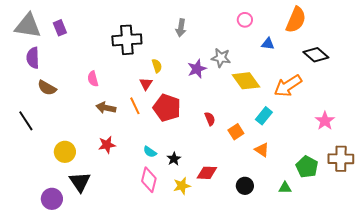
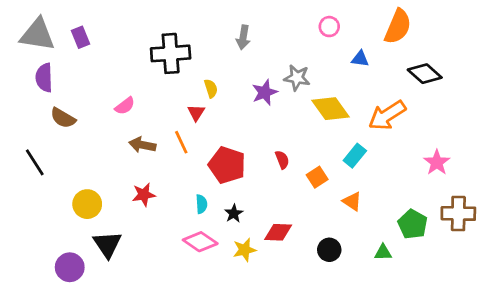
pink semicircle: (93, 79) -> (125, 106), turned -112
red pentagon: (167, 108) -> (227, 165), moved
cyan semicircle: (150, 152) -> (201, 204), turned -128
pink diamond: (149, 180) -> (200, 242), turned -70

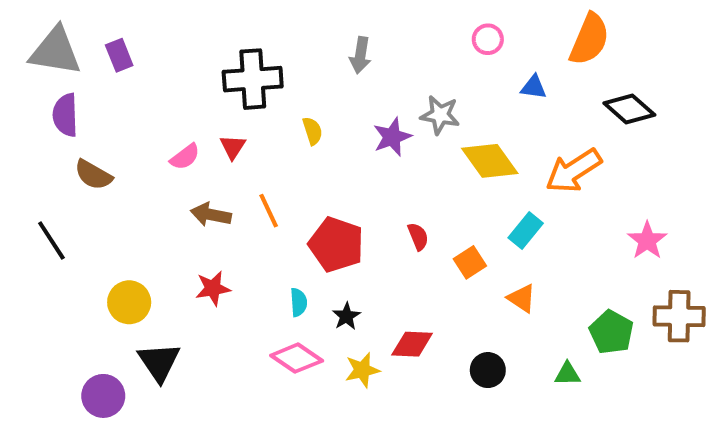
red triangle: (196, 113) -> (233, 147), moved

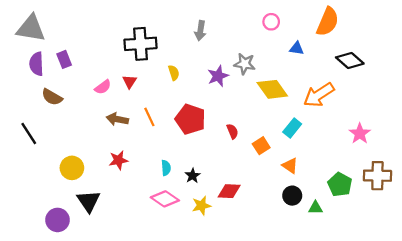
purple rectangle: (119, 55) -> (64, 59), moved
red pentagon: (336, 244) -> (190, 119), moved
black circle: (488, 370) -> (292, 196), moved

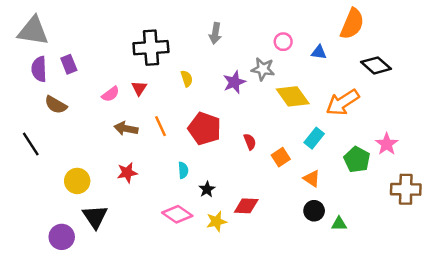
pink circle: (271, 22) -> (283, 42), moved
cyan semicircle: (166, 168) -> (183, 170), moved
green pentagon: (340, 184) -> (357, 160), moved

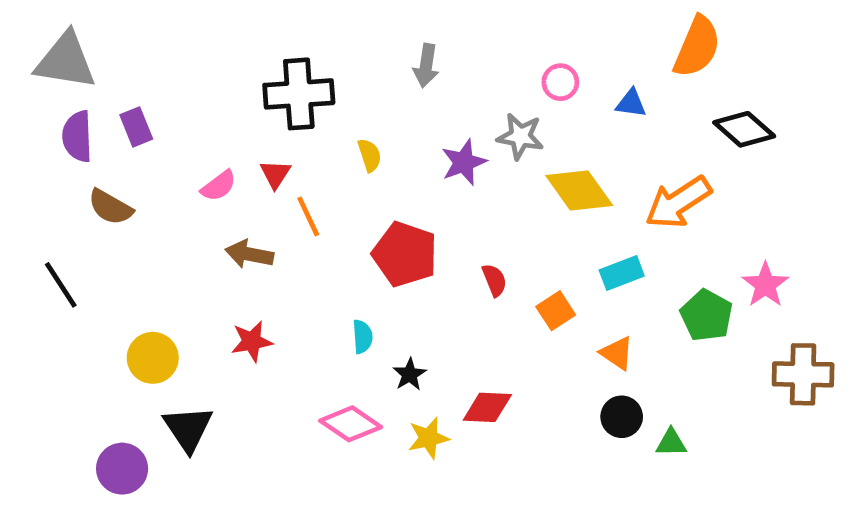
orange line: (161, 126) -> (308, 216), moved
cyan rectangle: (314, 138) -> (622, 273), turned 30

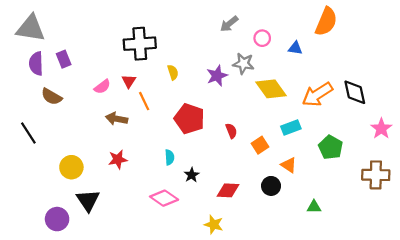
gray arrow: (426, 66) -> (229, 24), moved, turned 42
black diamond: (744, 129) -> (355, 92), moved, turned 36
pink star: (765, 285) -> (381, 129), moved
black circle: (622, 417) -> (271, 186), moved
yellow star: (428, 438) -> (214, 225), moved, turned 30

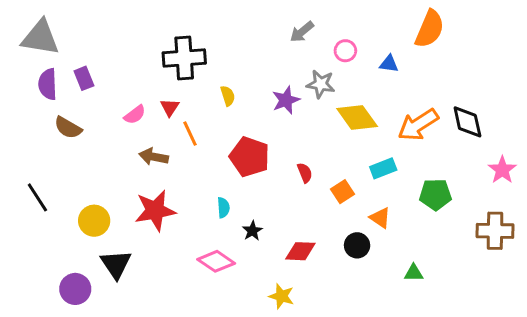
black line: (28, 133) -> (37, 197), moved
green pentagon: (331, 147) -> (435, 195), turned -30
red star: (118, 159) -> (155, 210), size x1.6

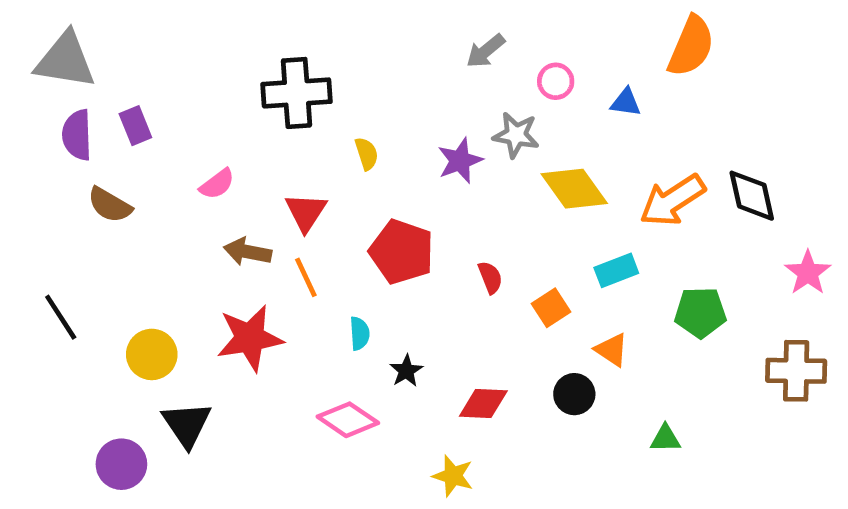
red triangle: (170, 107) -> (306, 212), moved, size x1.4
orange line: (190, 134) -> (306, 277), moved

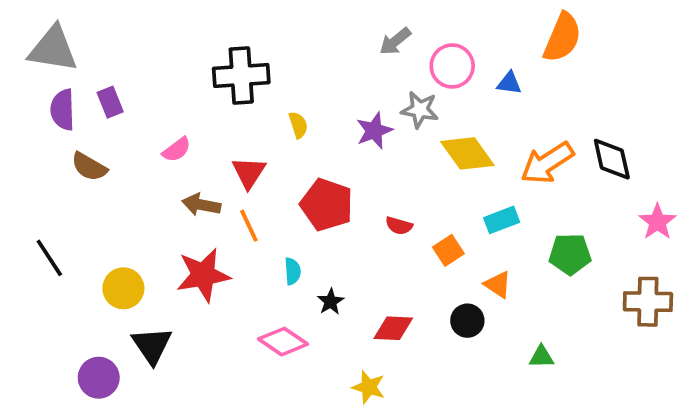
pink circle: (556, 81) -> (452, 66), size x1.5
red semicircle: (490, 277) -> (399, 226), turned 128

